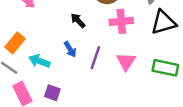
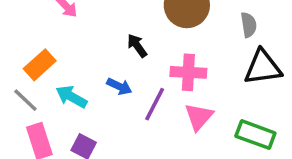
pink cross: (121, 21) -> (188, 72), moved
blue arrow: (70, 49) -> (119, 86), turned -42

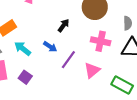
black arrow: (137, 46) -> (64, 25), turned 64
pink cross: (188, 72) -> (101, 41), moved

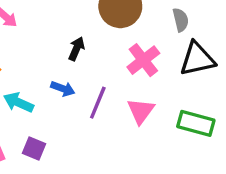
pink cross: (101, 41) -> (143, 60), turned -36

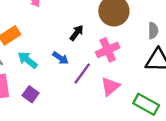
pink cross: (143, 60) -> (108, 50), moved

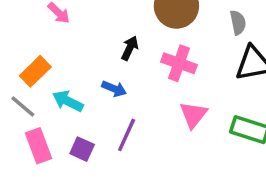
pink cross: (108, 50) -> (179, 63), turned -35
purple line: (82, 74) -> (127, 135), moved

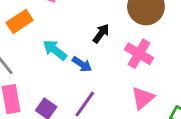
orange rectangle: (35, 71) -> (20, 21), moved
cyan arrow: (68, 101) -> (55, 50), moved

